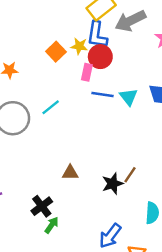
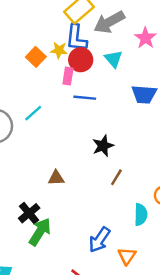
cyan triangle: (128, 97) -> (113, 59), moved
black star: (113, 184) -> (103, 146), moved
green arrow: (52, 225) -> (40, 232), size x1.6

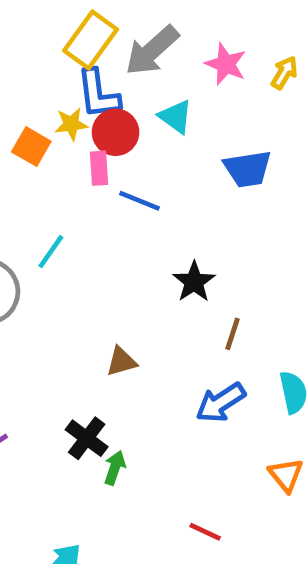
blue line: (85, 98) -> (140, 201), turned 30
green arrow: (40, 232) -> (115, 468), size x0.6
blue arrow: (99, 240) -> (221, 403), moved, turned 36

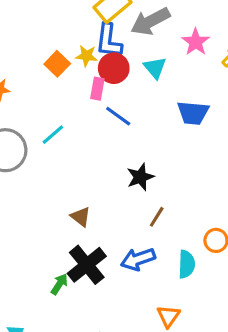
brown triangle: (121, 361) -> (81, 217), turned 40
black cross: (87, 438) -> (87, 265), moved, size x1.4

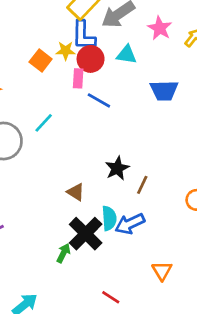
cyan triangle: (155, 68) -> (127, 55), turned -35
black star: (140, 177) -> (117, 168), moved
cyan semicircle: (187, 264) -> (109, 218), moved

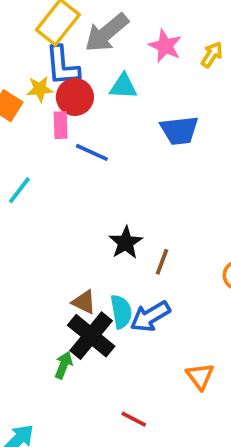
brown triangle: (76, 192) -> (84, 302), moved

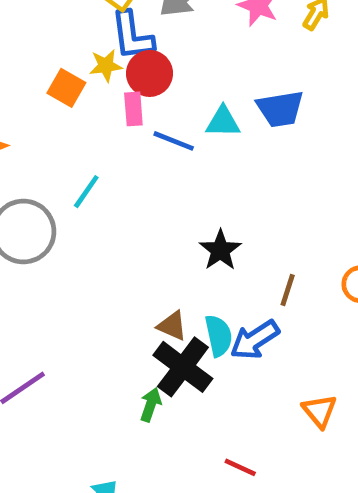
cyan triangle: (123, 86) -> (223, 122), moved
brown line: (162, 262) -> (288, 290), moved

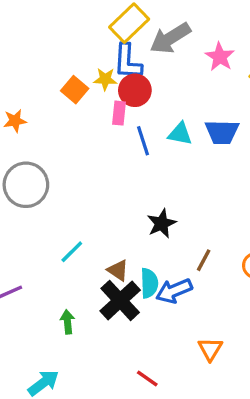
blue line: (174, 141) -> (143, 141), turned 40
cyan line: (86, 192) -> (72, 252), moved
green arrow: (151, 405) -> (67, 322), moved, turned -35

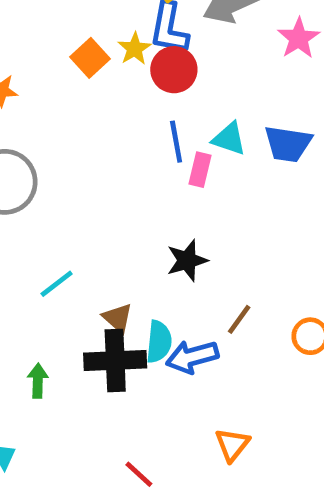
yellow star: (105, 79) -> (135, 49), turned 30
pink rectangle: (119, 113) -> (200, 170), moved
black cross: (120, 300) -> (115, 360), turned 33

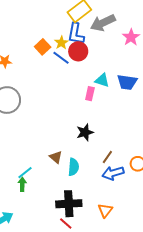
blue line: (176, 142) -> (61, 58), moved, turned -42
cyan line: (57, 284) -> (25, 173), moved
blue arrow: (192, 357) -> (113, 173), moved
black cross: (115, 360) -> (69, 204), moved

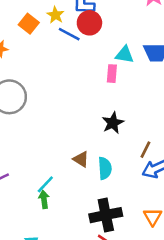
yellow star: (61, 43) -> (55, 15), moved
orange square: (43, 47) -> (29, 24), moved

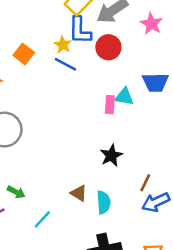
yellow star: (55, 15) -> (63, 45), moved
red circle: (89, 23) -> (108, 47), moved
cyan triangle: (125, 55) -> (124, 97), moved
green arrow: (44, 199) -> (16, 192), moved, turned 126

